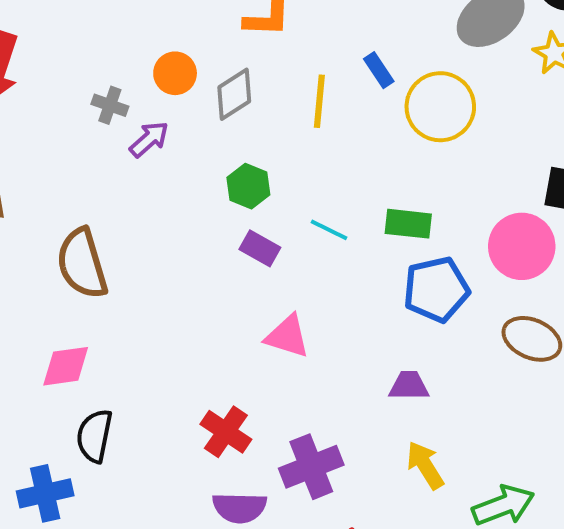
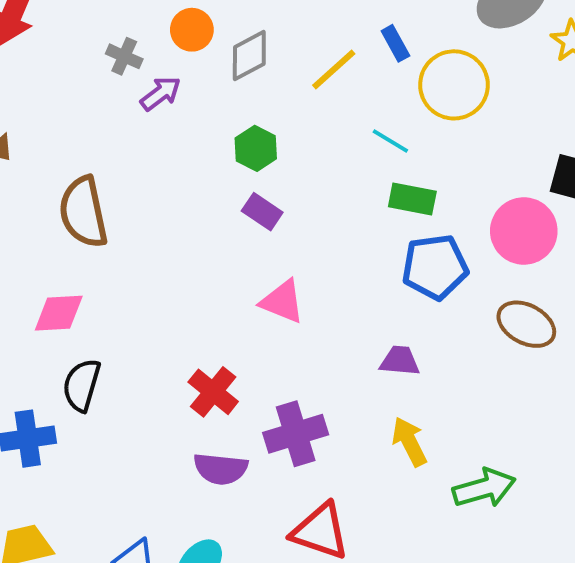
yellow line: (319, 101) -> (334, 69), turned 38
cyan line: (329, 230) -> (390, 141), moved

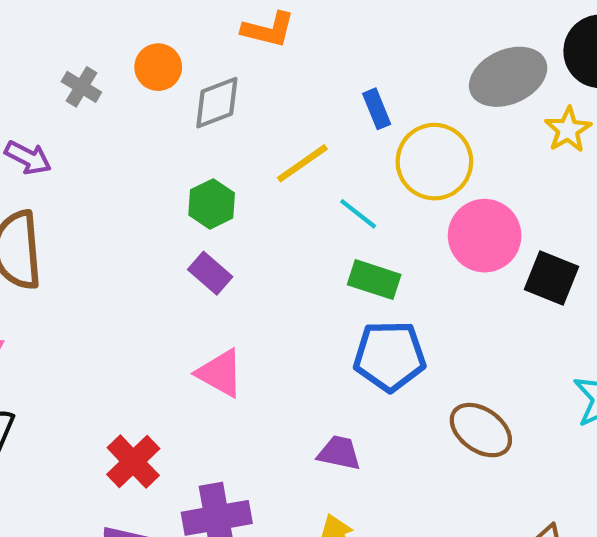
yellow line: (334, 69) -> (302, 163), moved
purple arrow: (161, 94) -> (28, 158), moved, turned 57
pink circle: (524, 231) -> (485, 236), moved

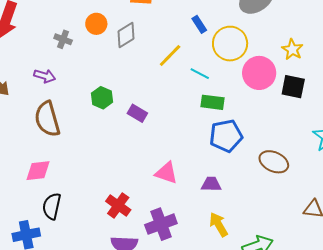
yellow star: (568, 130) -> (292, 49), moved
green hexagon: (212, 204) -> (102, 98), moved
pink triangle: (220, 373) -> (166, 173), moved

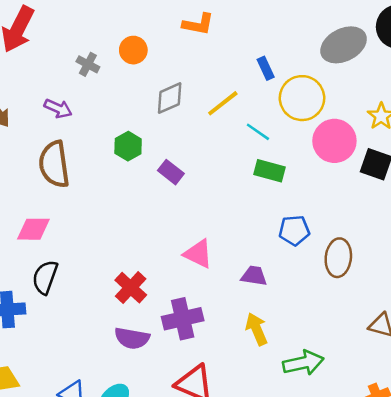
gray diamond: (126, 35) -> (170, 98), moved
blue pentagon: (226, 136) -> (294, 230), moved, size x0.7
brown ellipse: (274, 162) -> (338, 258), turned 64

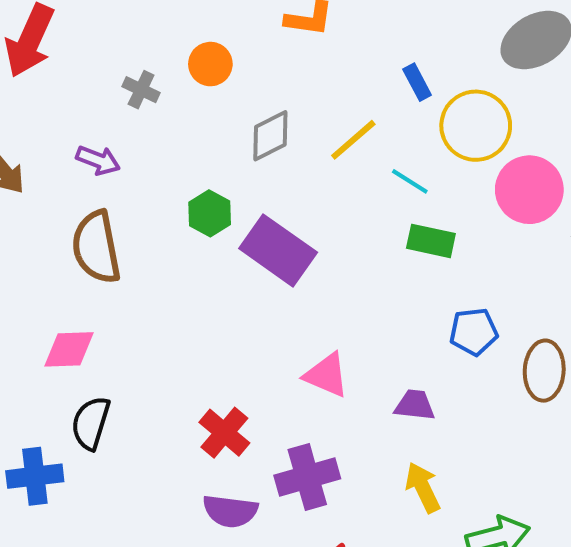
purple rectangle: (171, 172) -> (278, 250), size x1.8

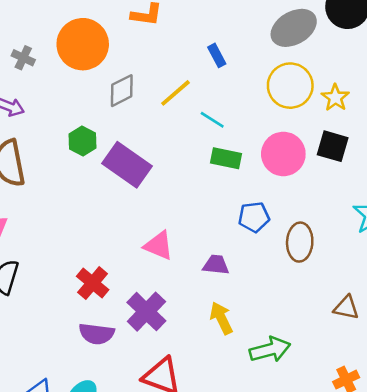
orange circle: (210, 64) -> (83, 44), size x1.8
gray cross: (141, 90) -> (23, 58), moved
yellow circle: (476, 126) -> (290, 86), moved
pink circle: (529, 190) -> (283, 154), moved
purple cross: (307, 477) -> (146, 312), turned -30

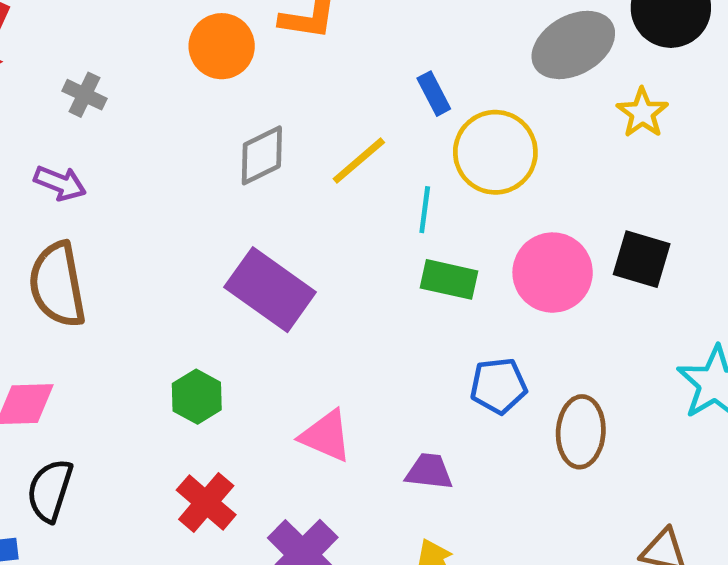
orange circle: (83, 44) -> (222, 46), moved, size x0.7
yellow circle: (290, 86) -> (495, 152), moved
yellow star: (335, 98) -> (642, 113), moved
cyan line: (212, 120) -> (425, 210), turned 65
green hexagon: (83, 141) -> (197, 397), moved

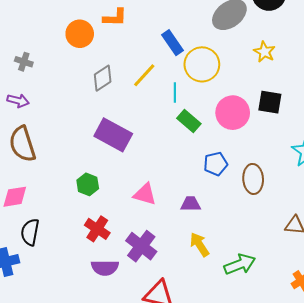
blue rectangle: (434, 94) -> (173, 43), size x1.4
yellow star: (642, 113) -> (264, 52), moved
green rectangle: (449, 279) -> (189, 121), turned 35

